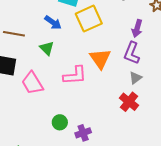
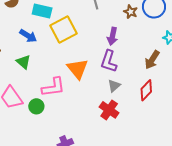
green circle: (60, 122) -> (36, 106), moved

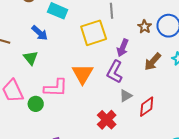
yellow square: (64, 30) -> (94, 33), moved
brown arrow: (152, 60) -> (153, 62), moved
gray triangle: (114, 86) -> (126, 96), moved

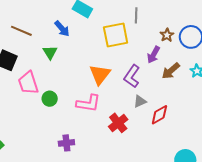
purple arrow: (123, 48) -> (154, 55), moved
pink L-shape: (56, 88) -> (88, 103), moved

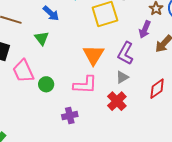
gray triangle: (140, 101) -> (122, 77), moved
purple cross: (66, 143) -> (70, 116), moved

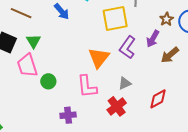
green triangle: (42, 38) -> (33, 41), moved
purple L-shape: (126, 53) -> (127, 47), moved
pink L-shape: (85, 85) -> (87, 86), turned 75

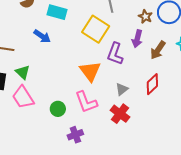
yellow square: (115, 19) -> (96, 29), turned -32
green circle: (48, 81) -> (58, 109), moved
red diamond: (158, 99) -> (152, 84), moved

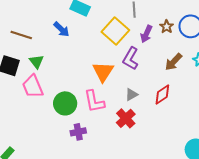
purple arrow: (137, 39) -> (146, 34), moved
green circle: (58, 109) -> (65, 103), size x1.5

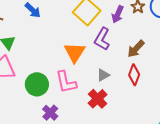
brown arrow: (173, 62) -> (136, 49), moved
red diamond: (162, 95) -> (134, 75), turned -35
purple cross: (78, 132) -> (50, 113), turned -35

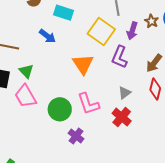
orange triangle: (75, 52) -> (83, 64), moved

